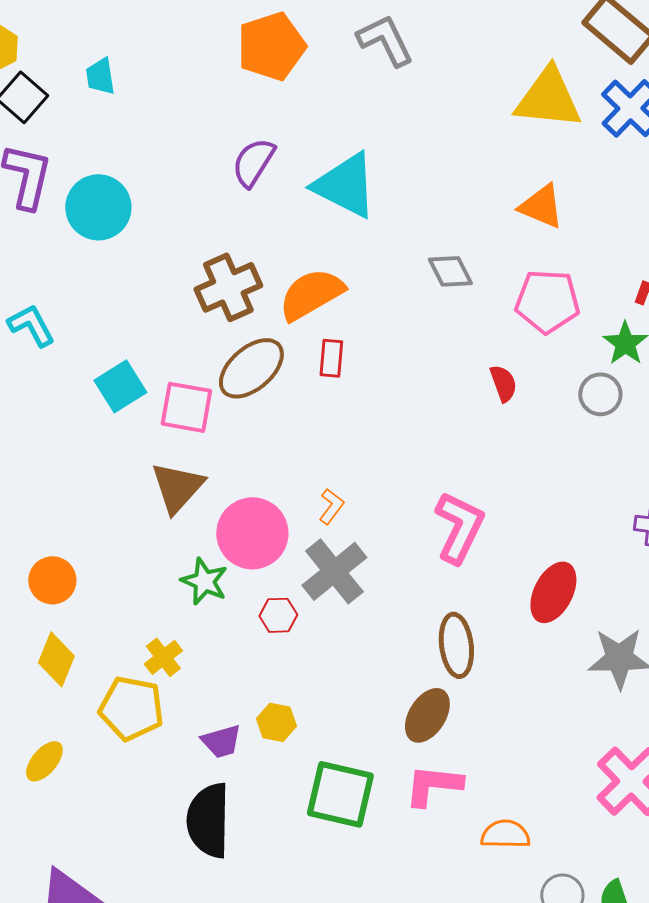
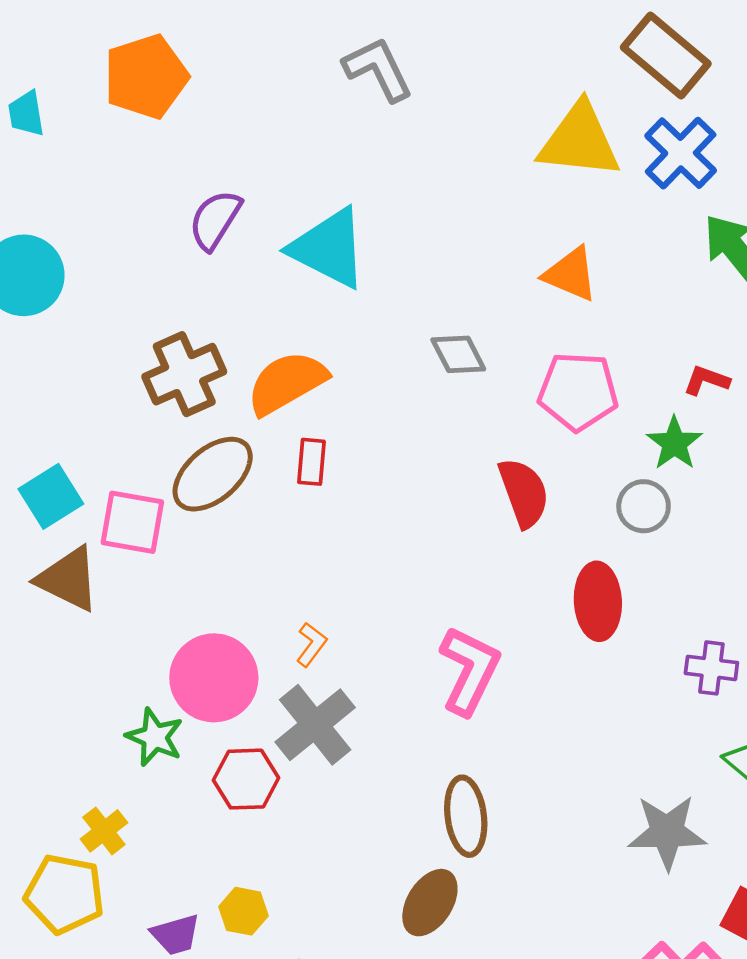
orange pentagon: (271, 46) -> (146, 77), moved
red semicircle: (503, 383) -> (524, 493), size x1.5
brown triangle: (177, 487) -> (68, 579), moved, turned -46
red ellipse: (553, 592) -> (598, 601), moved, turned -30
red hexagon: (278, 615) -> (246, 779), size x1.4

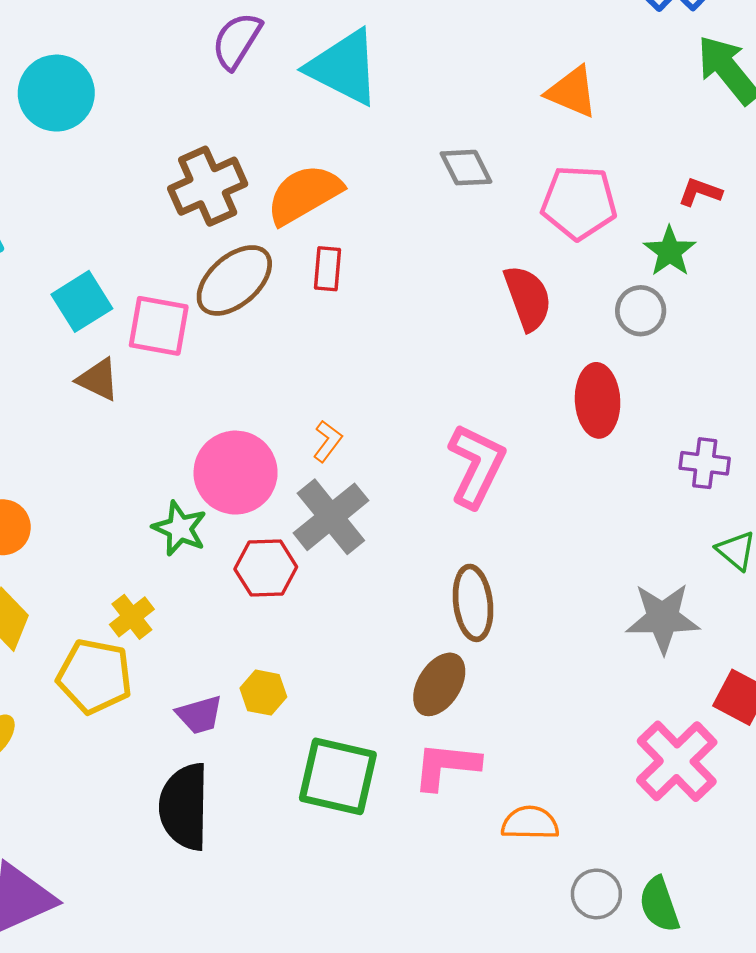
brown triangle: (68, 579) -> (98, 379), size x0.7

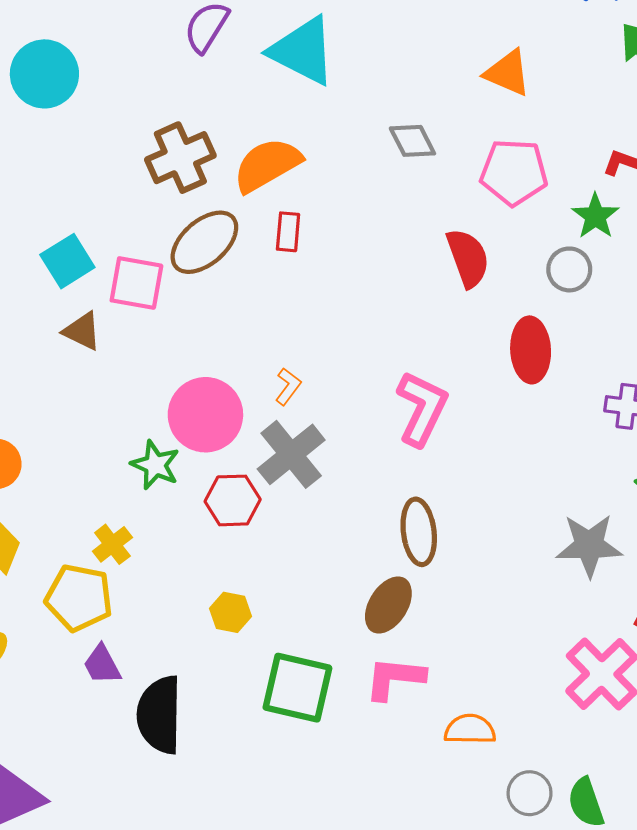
purple trapezoid: (199, 715) -> (102, 665), moved, turned 78

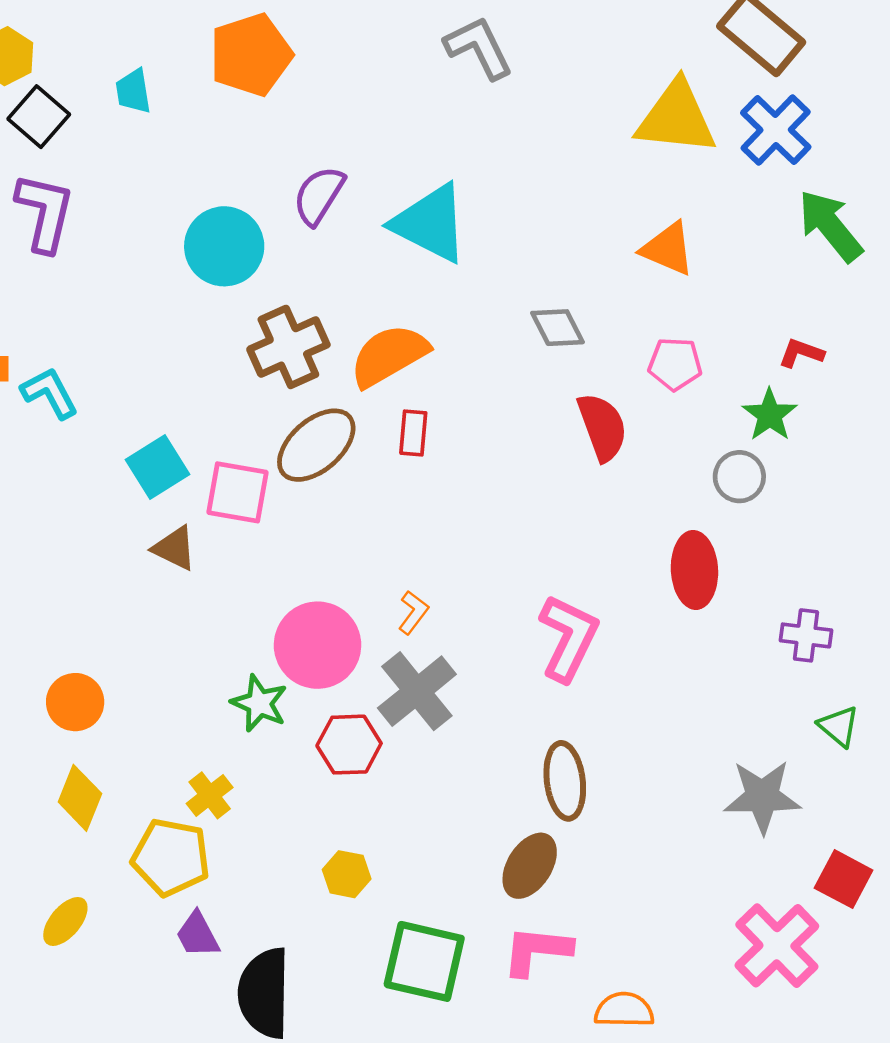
cyan circle: (44, 74) -> (224, 246), moved
pink pentagon: (514, 172) -> (675, 364), size x0.7
red semicircle: (468, 258) -> (602, 427), moved

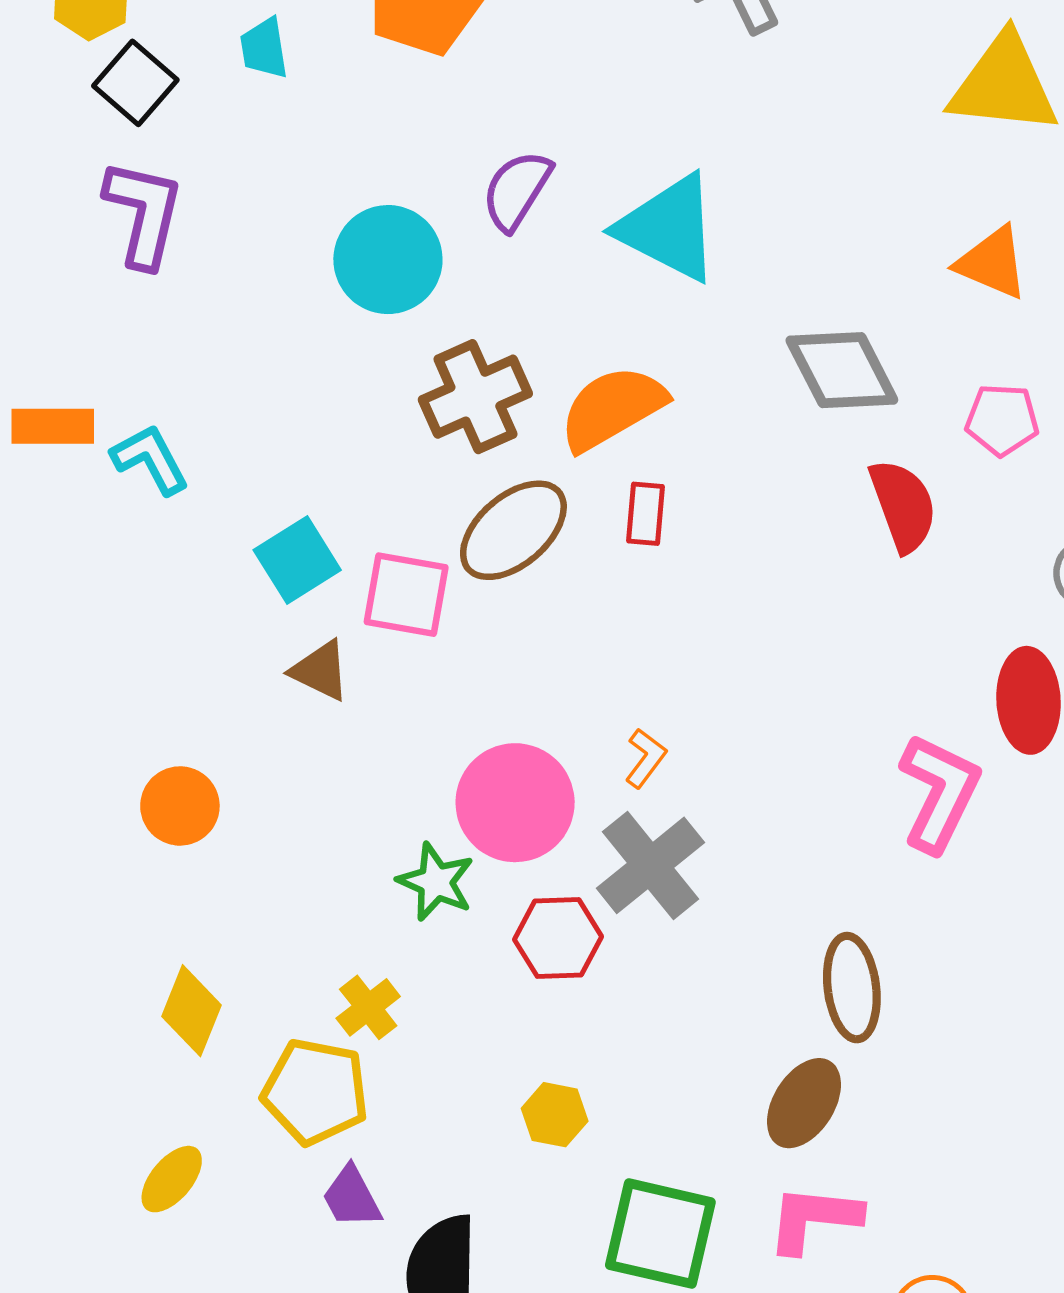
gray diamond: (558, 328) -> (842, 370), size x1.5
pink L-shape: (568, 638) -> (939, 793), moved
orange circle: (75, 702) -> (180, 806), moved

